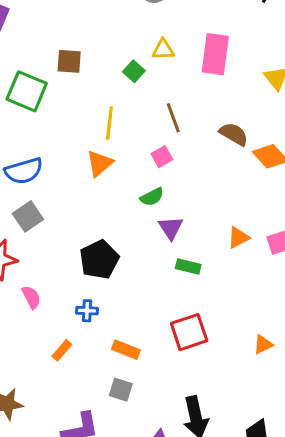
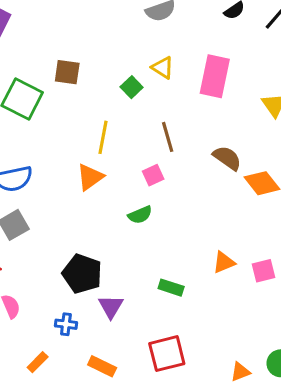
yellow triangle: (163, 50) -> (163, 68), turned 30
purple triangle: (171, 228) -> (111, 307), moved
black pentagon: (99, 260) -> (82, 274), turned -30

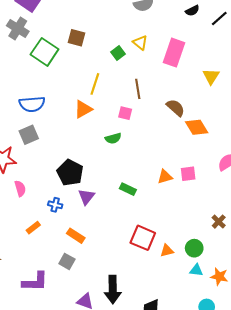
pink square: (153, 175) -> (125, 113), turned 32
pink square: (264, 271) -> (188, 174), moved
red square: (167, 354) -> (143, 238), moved, turned 30

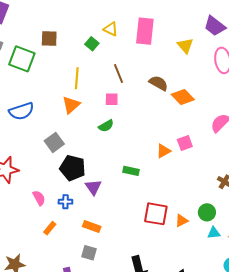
gray square: (29, 135) -> (54, 142), moved
pink semicircle: (20, 188) -> (39, 198), moved

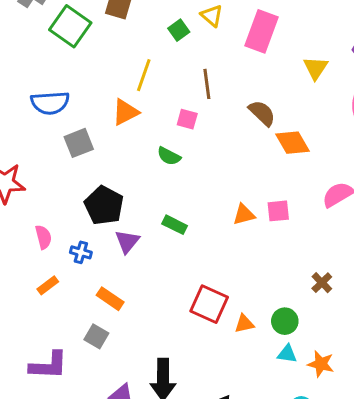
green semicircle: (106, 126) -> (169, 156), turned 42
gray square: (54, 142) -> (79, 143), moved
green rectangle: (131, 171) -> (175, 225), moved

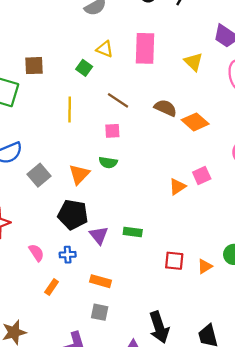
brown line: (207, 84) -> (118, 100), turned -30
orange triangle: (125, 112) -> (79, 174), moved
green rectangle: (175, 225) -> (133, 232), moved
red square: (209, 304) -> (174, 261), size x0.7

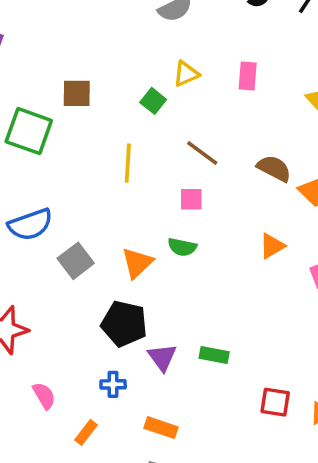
pink rectangle: (145, 48) -> (248, 76), size x0.6
yellow triangle: (105, 49) -> (186, 74), turned -48
orange triangle: (177, 187) -> (272, 246), moved
pink semicircle: (36, 253) -> (44, 396), moved

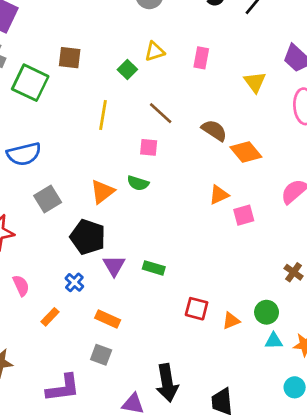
orange triangle: (272, 246) -> (219, 195), moved
gray square: (76, 261) -> (48, 199), moved
blue cross: (113, 384) -> (74, 282), turned 36

